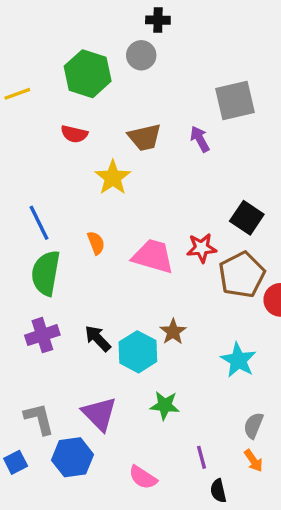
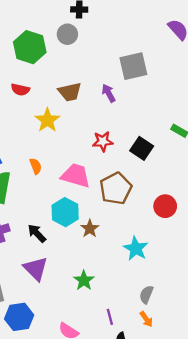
red star: (202, 248) -> (103, 141), moved
brown pentagon: (242, 275) -> (116, 189), moved
cyan hexagon: (138, 352) -> (65, 212), moved
green star: (165, 405) -> (84, 280), turned 30
purple triangle: (99, 414) -> (36, 269), moved

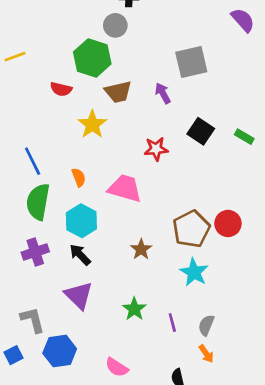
green hexagon: (30, 47) -> (92, 58), moved
black square: (142, 148) -> (201, 131), moved
brown pentagon: (116, 189) -> (191, 229), moved
cyan hexagon: (65, 212) -> (81, 221), moved
purple line: (110, 317) -> (172, 323), moved

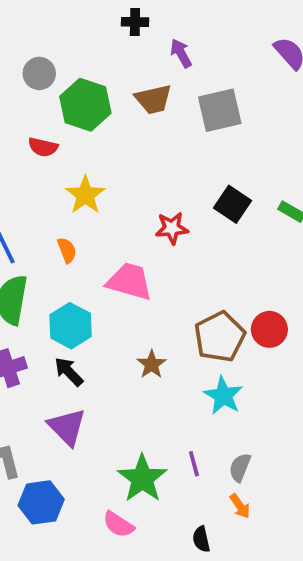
gray circle: (115, 25) -> (39, 73), moved
brown trapezoid: (118, 92) -> (153, 99), moved
purple arrow: (163, 93) -> (181, 53), moved
orange semicircle: (79, 177) -> (67, 250), moved
green star: (134, 309) -> (142, 478), moved, size x1.5

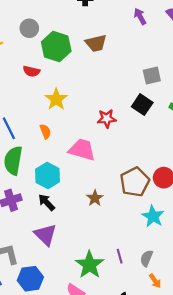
purple arrow: (181, 53) -> (140, 16), moved
gray square: (220, 110) -> (152, 76), moved, size x0.7
cyan star: (223, 396) -> (153, 216), moved
orange arrow: (240, 506) -> (155, 281), moved

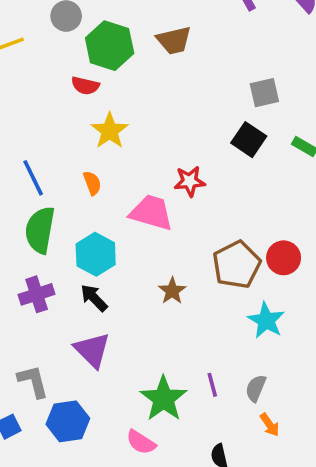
red semicircle: (31, 71) -> (85, 86), moved
red star: (107, 119) -> (190, 181), moved

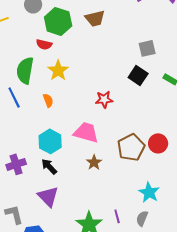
pink trapezoid: (151, 213) -> (86, 132), moved
green semicircle: (40, 230) -> (25, 70), moved
cyan star: (266, 320) -> (149, 192), moved

